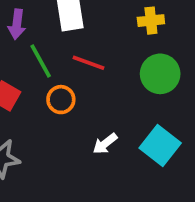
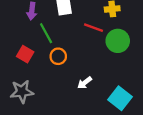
red line: (88, 63) -> (93, 28), moved
cyan square: (160, 146) -> (120, 98), moved

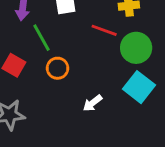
cyan square: (120, 98) -> (139, 87), moved

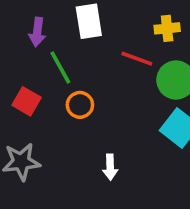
white arrow: (92, 103) -> (110, 167), moved, turned -54

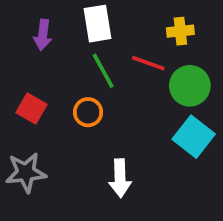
green line: (60, 68) -> (103, 71), moved
white arrow: (110, 167) -> (120, 178), size x1.4

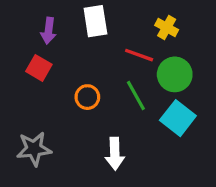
yellow cross: (180, 31) -> (167, 28), turned 35
green line: (103, 71) -> (136, 95), moved
red square: (31, 108) -> (39, 68), moved

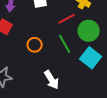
red line: (139, 55) -> (67, 19), turned -48
white arrow: (115, 154) -> (52, 80), turned -30

